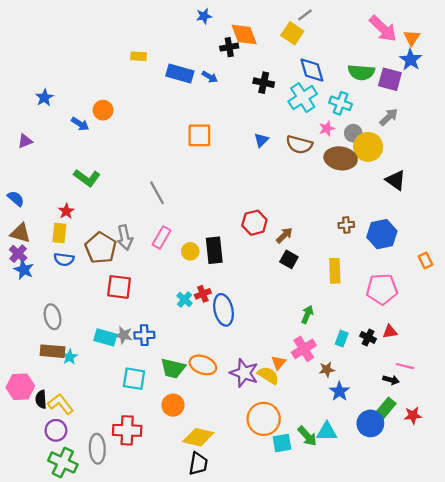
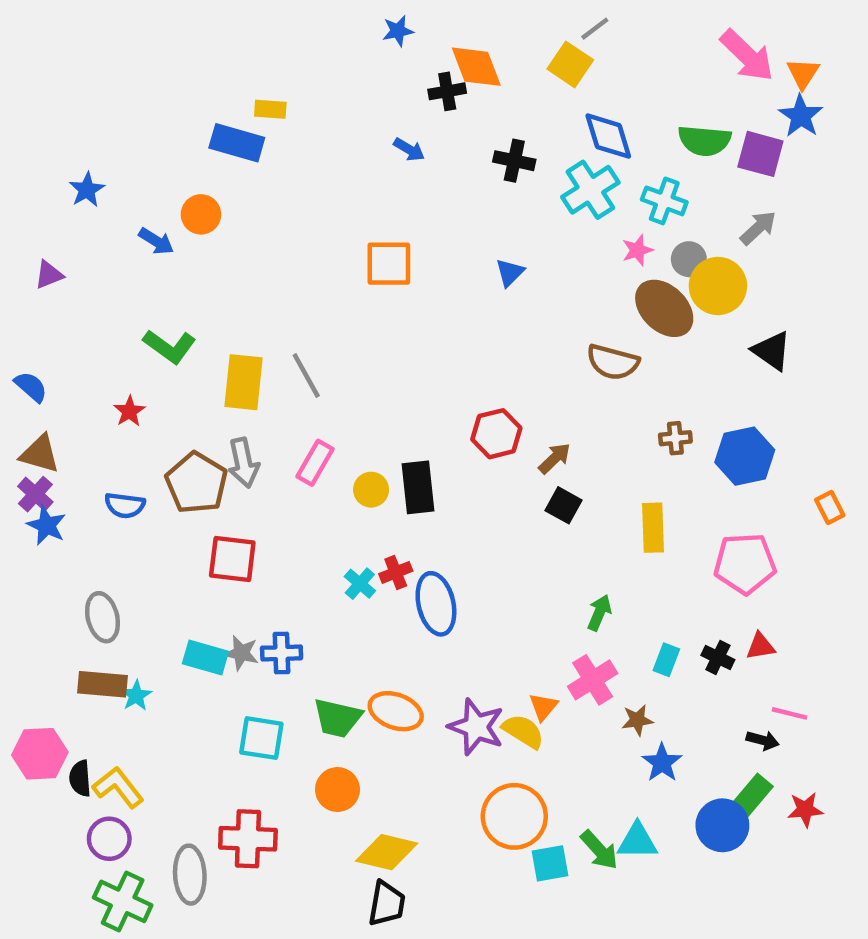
blue rectangle: (180, 73) -> (237, 143), moved
brown semicircle: (299, 145) -> (613, 362), moved
brown ellipse: (341, 158) -> (664, 308), turned 36
yellow rectangle: (59, 233) -> (243, 382), moved, size x1.4

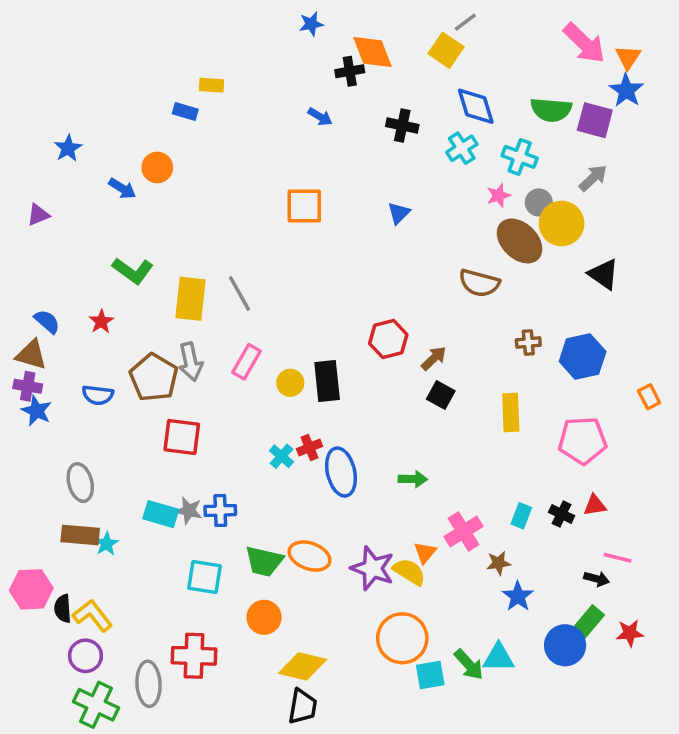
blue rectangle: (237, 143) -> (185, 111), size x0.6
cyan cross: (590, 190) -> (462, 148), size x0.7
blue semicircle: (31, 387) -> (47, 321), moved
purple cross: (35, 494) -> (28, 386), turned -32
green arrow: (599, 613) -> (413, 479), moved, turned 68

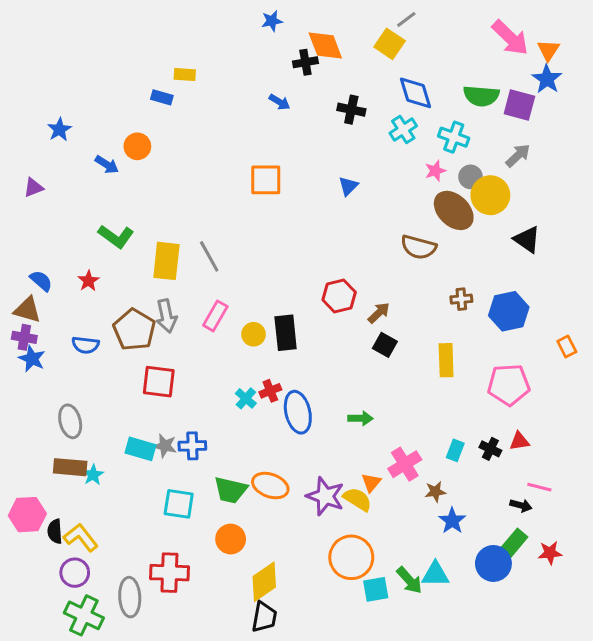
yellow diamond: (303, 666) -> (264, 582), turned -48

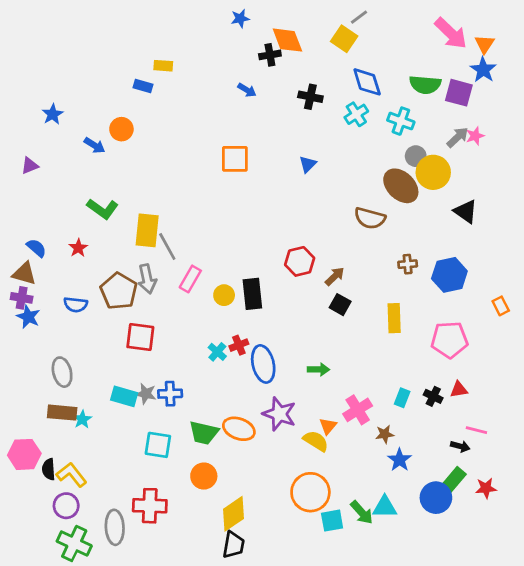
pink star: (435, 171) -> (475, 136), moved
gray line: (209, 256) -> (167, 247), moved
purple star: (325, 496) -> (279, 414), moved

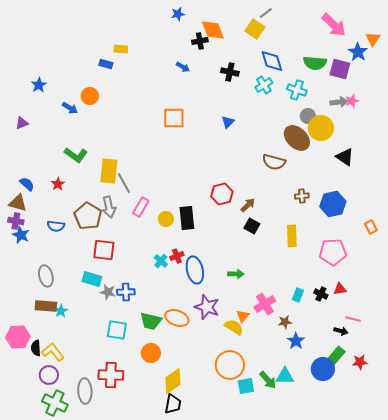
orange triangle: (485, 44) -> (373, 39), moved
gray arrow: (458, 137) -> (339, 102), turned 36
cyan rectangle: (124, 396) -> (92, 279), moved

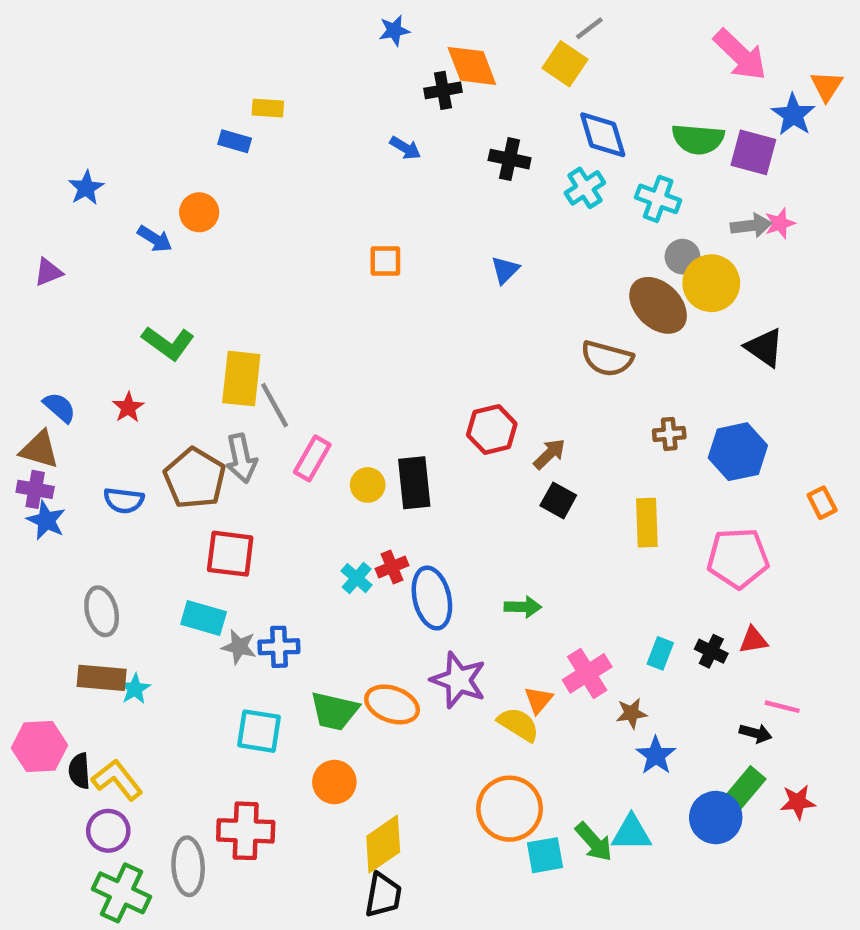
orange square: (174, 118) -> (385, 261), size x0.7

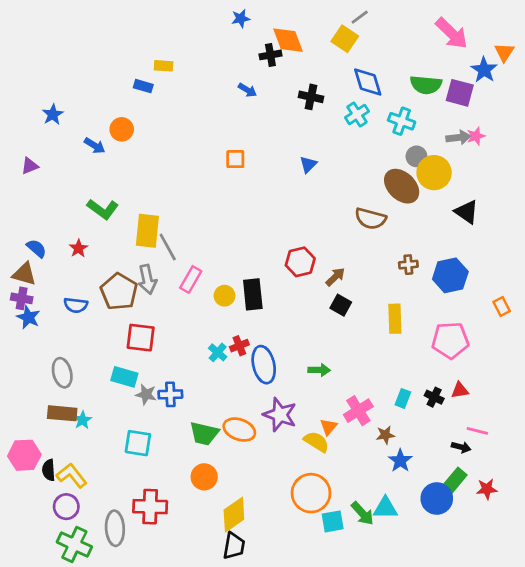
cyan square: (259, 731) -> (138, 443), moved

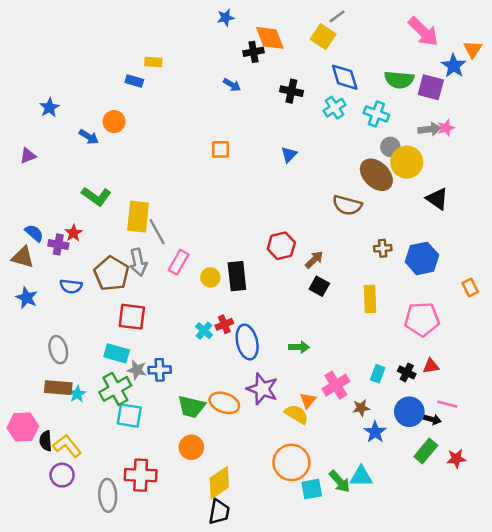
purple cross: (22, 298) -> (58, 244), moved
blue circle: (437, 498) -> (409, 412), moved
green cross: (74, 544) -> (115, 389), moved, turned 36

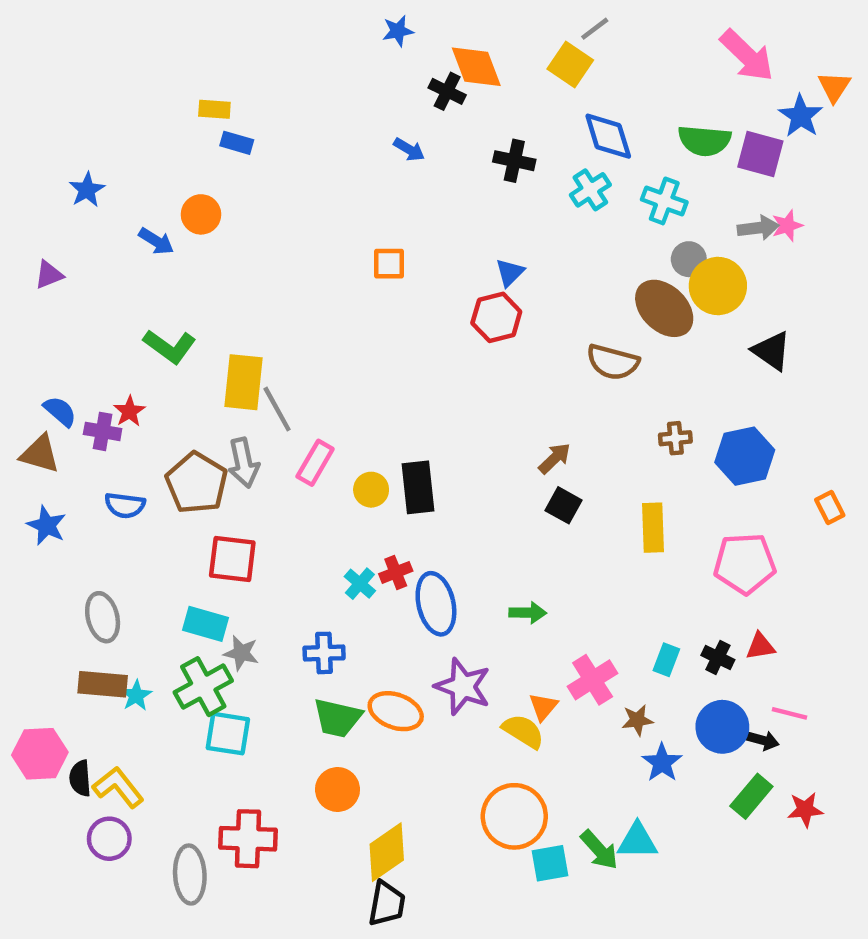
black cross: (253, 52) -> (447, 91), turned 36
yellow rectangle: (153, 62) -> (214, 109), moved
red hexagon: (281, 246) -> (496, 317), moved
blue cross: (160, 370) -> (324, 653), moved

